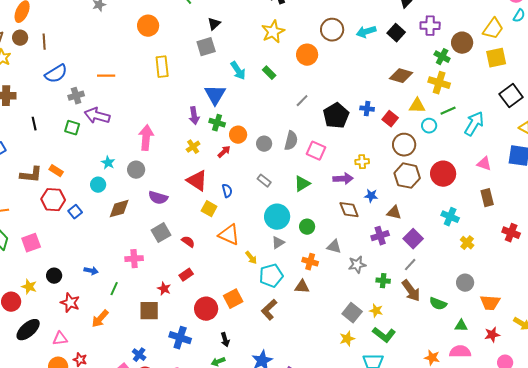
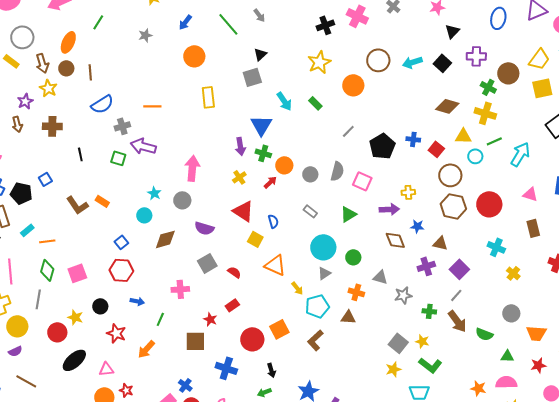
brown L-shape: (31, 175) -> (77, 205), turned 50
red hexagon: (53, 200) -> (121, 270), moved

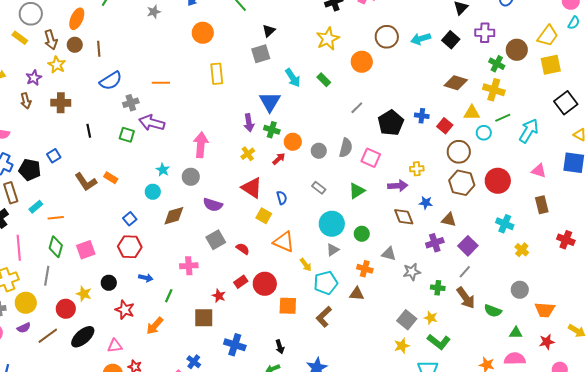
orange square: (279, 329) -> (288, 306), turned 30
red circle: (252, 339) -> (265, 284), moved
brown line: (26, 381) -> (48, 336), moved, turned -65

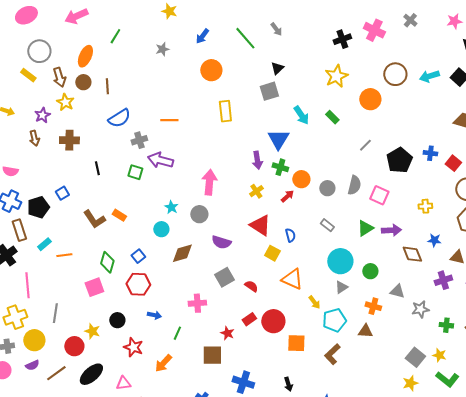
black pentagon: (30, 170) -> (38, 207), turned -30
purple arrow: (398, 186) -> (391, 230), moved
green diamond: (56, 247) -> (107, 262), moved

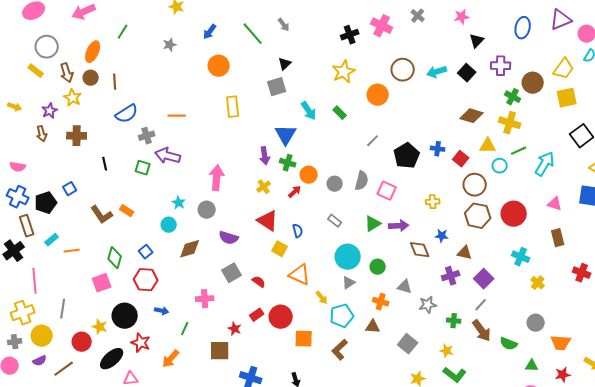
black circle: (117, 320) -> (125, 316), size x1.6
gray square: (415, 357) -> (408, 344), moved
black ellipse: (91, 374) -> (112, 359), moved

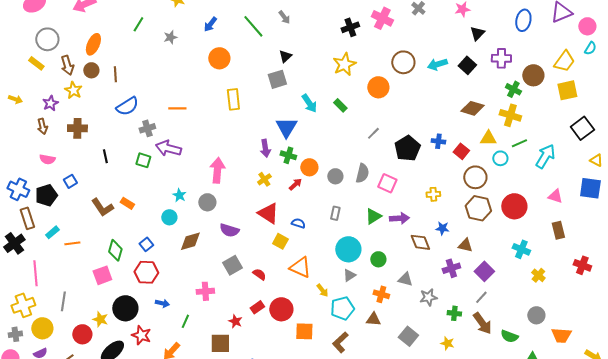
green line: (123, 32) -> (138, 24), moved
pink semicircle: (18, 167) -> (47, 159), moved
gray rectangle: (335, 221) -> (335, 213), turned 64
blue semicircle: (298, 231) -> (298, 223), turned -56

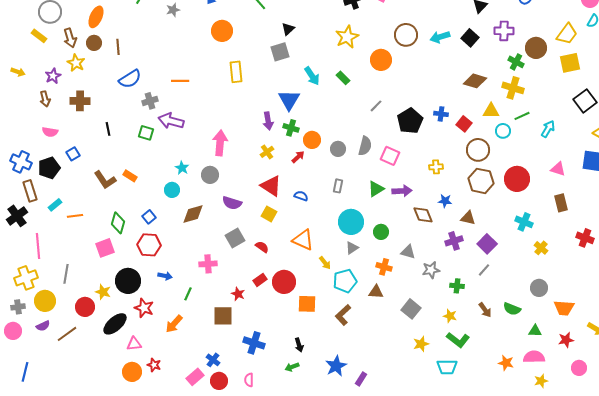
cyan arrow: (545, 156) -> (548, 129), size x0.7
yellow square: (280, 241) -> (269, 214), moved
brown arrow: (482, 323) -> (485, 310), moved, size x0.7

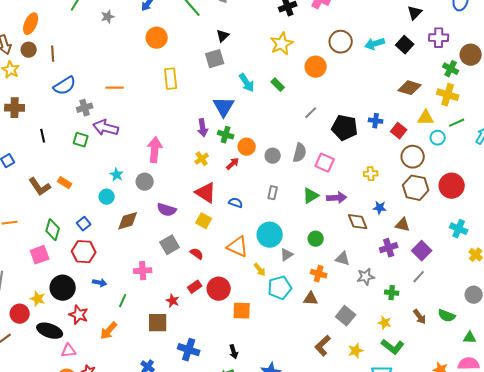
black pentagon: (410, 121) -> (345, 128), turned -30
cyan circle: (351, 222) -> (270, 235), moved
brown L-shape: (343, 315) -> (323, 346), moved
black ellipse: (115, 324) -> (50, 331), turned 60

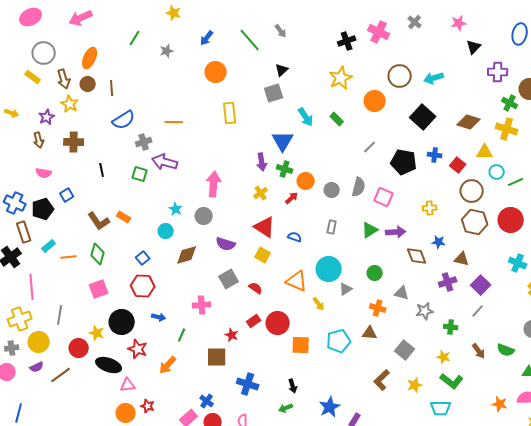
black square: (405, 45) -> (423, 117), moved, size x1.4
green line: (457, 123) -> (516, 182), moved
green diamond: (53, 230) -> (98, 254), moved
cyan pentagon: (280, 288) -> (339, 341), moved

